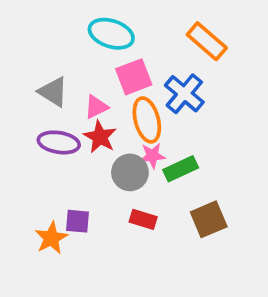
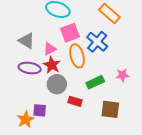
pink star: (152, 156) -> (122, 75), moved
gray circle: (130, 172) -> (57, 84), moved
red rectangle: (143, 219) -> (75, 101), moved
brown square: (209, 219) -> (110, 109), turned 30

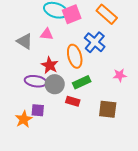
pink square: (70, 33) -> (72, 14), moved
pink triangle: (50, 49) -> (47, 34), moved, turned 32
purple ellipse: (30, 68) -> (36, 81), moved
green rectangle: (95, 82) -> (82, 82), moved

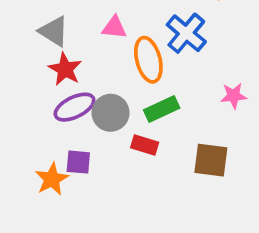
pink triangle: (47, 34) -> (114, 28), moved
red star: (50, 65) -> (65, 69), moved
purple ellipse: (36, 81) -> (75, 107), turned -35

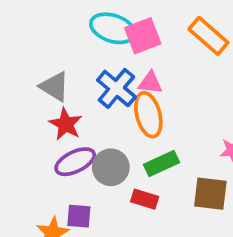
pink triangle: (114, 28) -> (150, 83), moved
blue cross: (186, 33) -> (116, 88), moved
brown square: (211, 160) -> (210, 194), moved

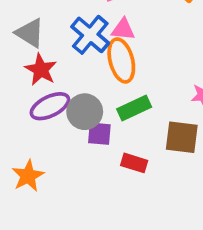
red rectangle: (145, 199) -> (134, 163), moved
purple square: (79, 216) -> (99, 134), moved

